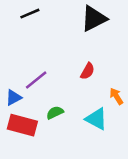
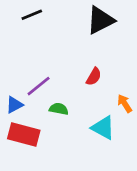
green semicircle: (55, 113) -> (59, 109), moved, turned 36

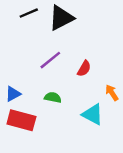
black triangle: (100, 20) -> (61, 18), moved
purple line: (39, 86) -> (50, 60), moved

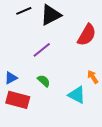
red semicircle: (84, 69) -> (87, 35), moved, size x1.6
green semicircle: (53, 97) -> (44, 81), turned 32

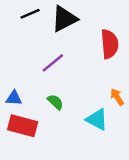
red semicircle: (87, 35) -> (110, 44), turned -35
blue triangle: (11, 78) -> (14, 98), turned 32

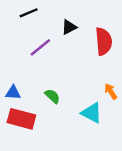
black triangle: (64, 19) -> (69, 27), moved, size x0.6
purple line: (53, 63) -> (40, 47), moved

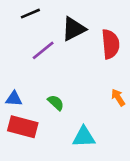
black triangle: (69, 27) -> (74, 29), size x1.5
cyan triangle: (92, 113) -> (84, 137), moved, turned -30

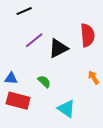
black triangle: (74, 29) -> (58, 48), moved
cyan triangle: (84, 137) -> (66, 109), turned 36

